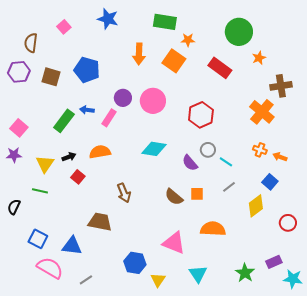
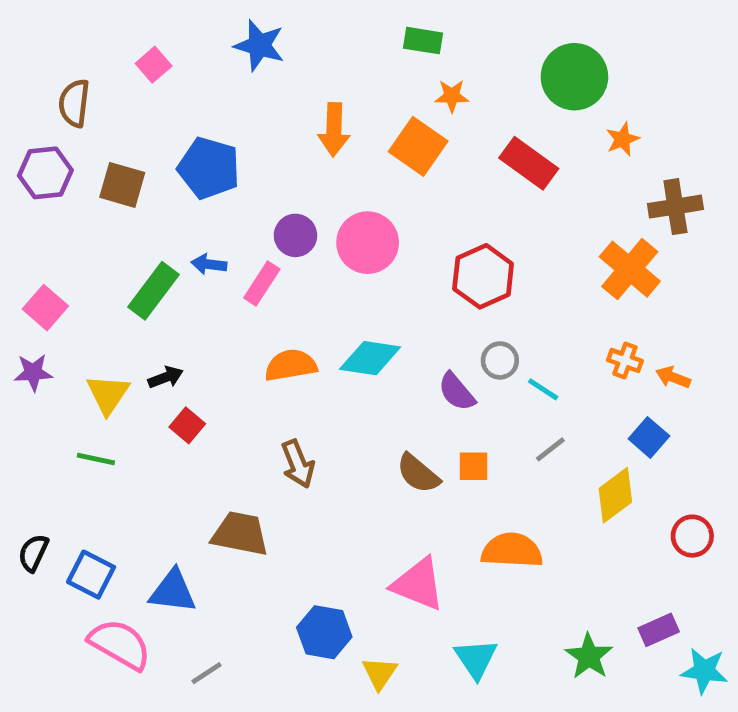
green rectangle: (165, 22) -> (423, 41), moved, size x0.7
orange semicircle: (100, 152) -> (291, 365), moved
black semicircle: (14, 207) -> (33, 553), moved

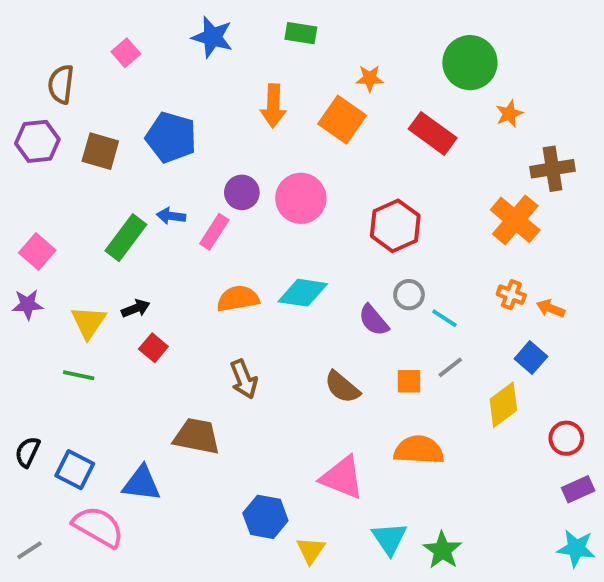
green rectangle: (423, 41) -> (301, 33), moved
orange square: (473, 466) -> (409, 381), moved
purple rectangle: (659, 630) -> (578, 489), moved
green star: (589, 656) -> (442, 550), moved
gray line: (206, 673) -> (29, 550), moved

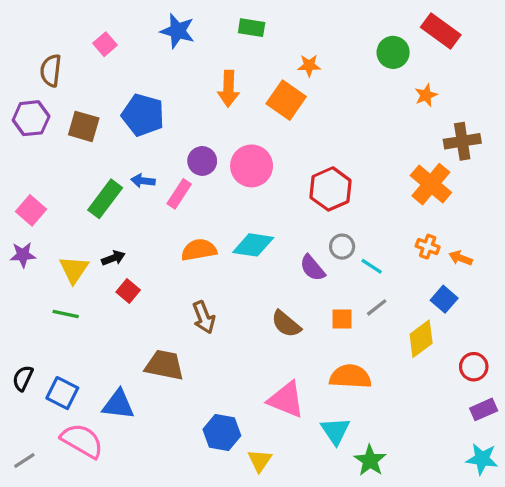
green circle: (470, 63) -> (393, 52), size x0.7
red rectangle: (433, 133) -> (441, 31), moved
cyan triangle: (389, 538) -> (335, 431), moved

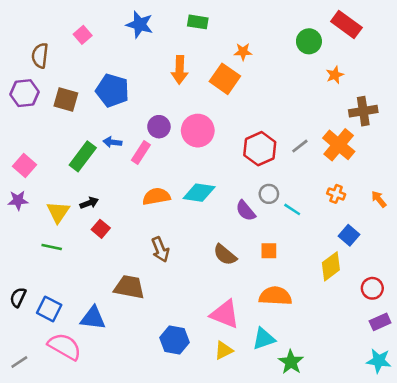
orange arrow: (461, 258) -> (379, 199), moved, turned 30
gray line: (377, 307) -> (300, 146), moved
cyan triangle: (335, 431) -> (264, 339), turned 45
yellow triangle: (260, 461) -> (224, 350), moved, turned 30

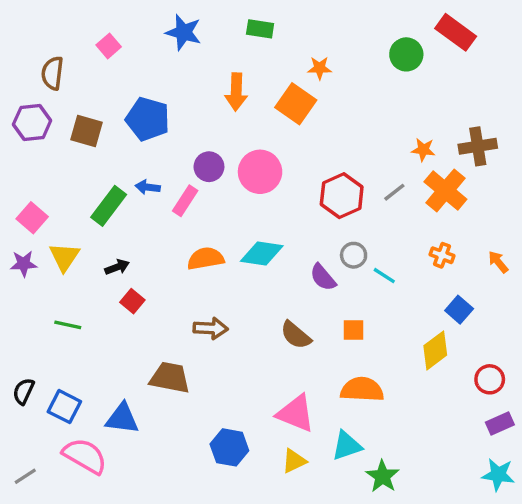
orange star: (335, 75) -> (423, 150), moved, turned 30
yellow triangle: (58, 212) -> (64, 257), moved
brown arrow: (160, 250) -> (211, 328), turned -65

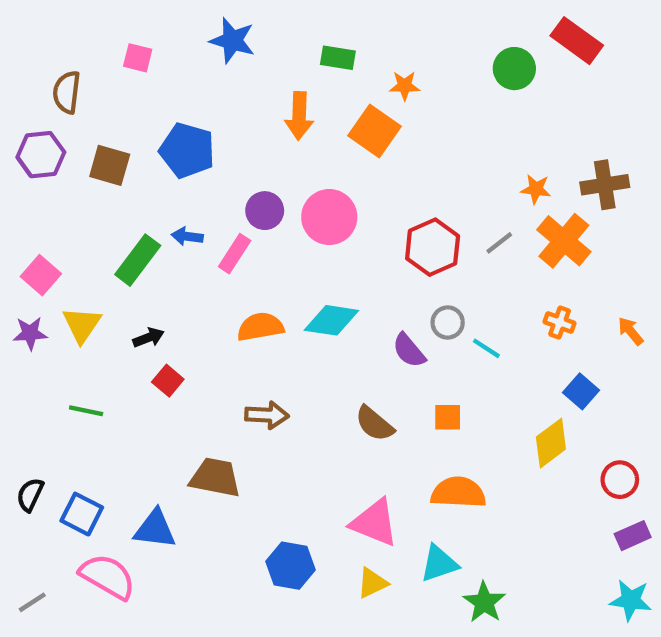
green rectangle: (260, 29) -> (338, 58), moved
pink square: (109, 46) -> (138, 58), turned -35

